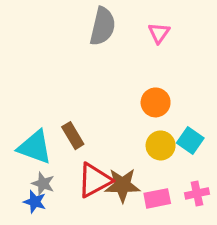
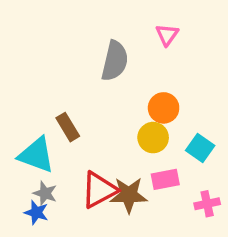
gray semicircle: (103, 26) -> (115, 61), moved
brown rectangle: (73, 136) -> (68, 127), moved
yellow circle: (161, 145) -> (153, 138), moved
pink rectangle: (157, 198) -> (165, 179), moved

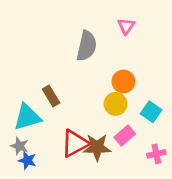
cyan triangle: (36, 155) -> (27, 117), turned -36
pink rectangle: (165, 179) -> (125, 135), turned -30
gray star: (45, 193) -> (19, 146), moved

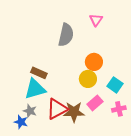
brown rectangle: (51, 96) -> (39, 73), turned -35
cyan triangle: (27, 117) -> (35, 89), moved
gray star: (19, 146) -> (30, 111), moved
pink cross: (156, 154) -> (119, 109), moved

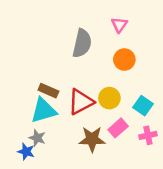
orange circle: (94, 62) -> (124, 60), moved
red triangle: (57, 109) -> (81, 102), moved

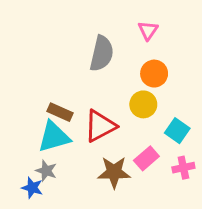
yellow circle: (109, 98) -> (143, 104), moved

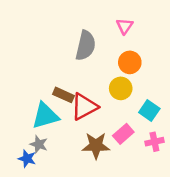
brown rectangle: (60, 112) -> (63, 95), moved

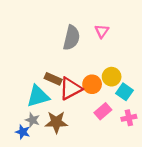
pink triangle: (125, 26) -> (102, 31), moved
orange circle: (130, 62) -> (92, 84), moved
yellow circle: (121, 88) -> (112, 77), moved
brown star: (96, 146) -> (56, 122), moved

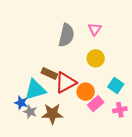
yellow circle: (112, 77) -> (96, 58), moved
orange circle: (92, 84) -> (86, 92), moved
blue star: (23, 132) -> (21, 103), moved

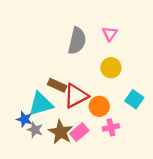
pink rectangle: (96, 104) -> (79, 132), moved
pink cross: (120, 110) -> (111, 127), moved
brown star: (52, 114) -> (61, 132), turned 30

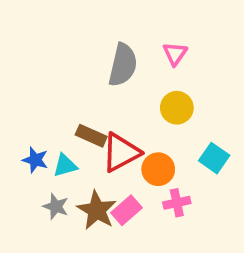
cyan triangle: (41, 104) -> (65, 165), size x0.6
blue star: (24, 119) -> (35, 160), moved

